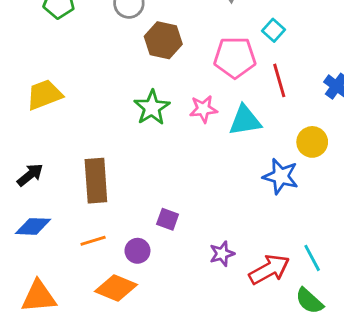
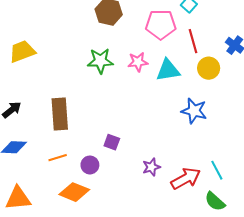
green star: (152, 108) -> (100, 61), turned 30
yellow circle: (312, 142) -> (209, 68), moved

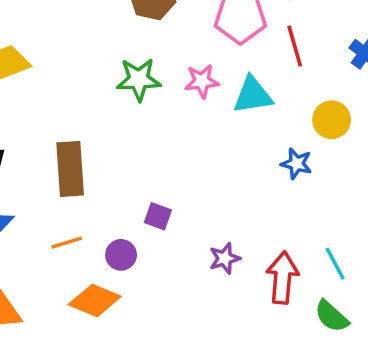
yellow circle: (209, 68) -> (332, 120), moved
blue star: (194, 111) -> (296, 164), size x0.7
red arrow: (186, 179) -> (282, 278), turned -56

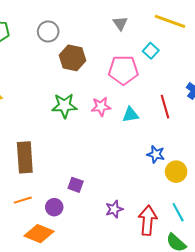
red line: (295, 46) -> (165, 107), moved
cyan triangle: (253, 95) -> (130, 115), size x0.7
yellow circle: (332, 120) -> (176, 172), moved

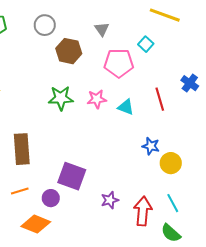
gray triangle: (120, 23) -> (102, 29), moved
cyan triangle: (130, 115) -> (126, 107), turned 30
purple square: (76, 185) -> (72, 176), size x1.8

